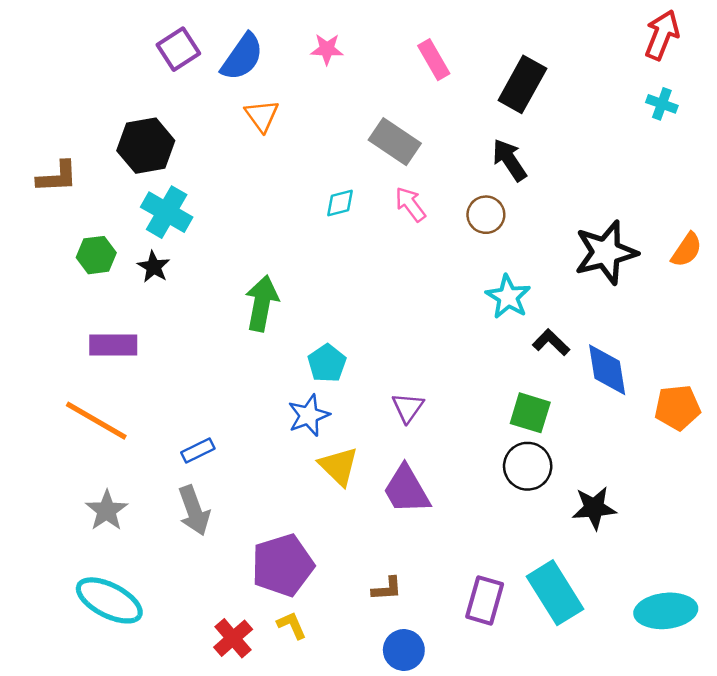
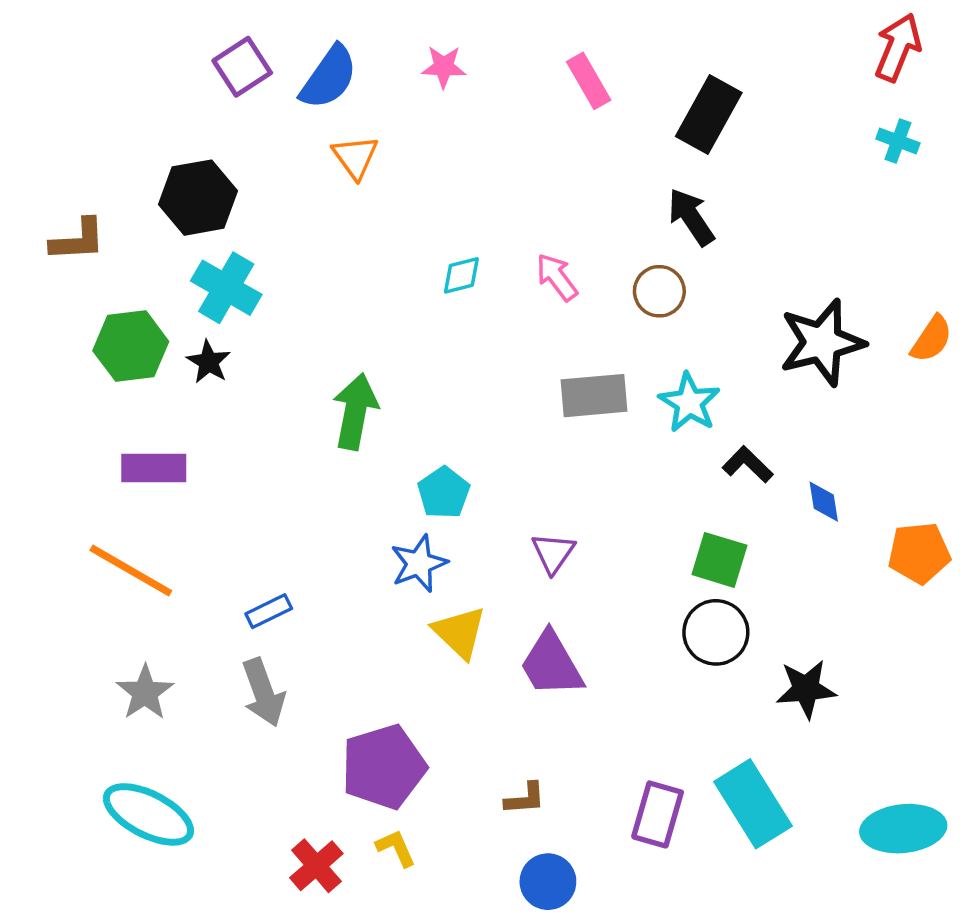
gray rectangle: (395, 142) -> (594, 396), moved, turned -39
green hexagon: (96, 255) -> (131, 346), size x1.4
blue diamond: (607, 370) -> (824, 502), size x0.6

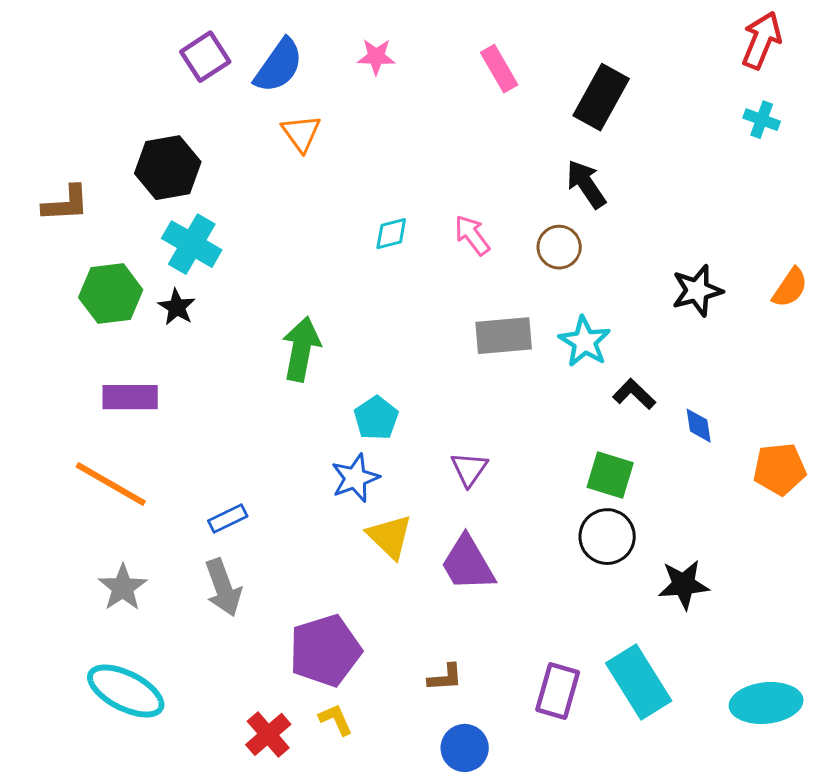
black star: (822, 343) -> (697, 291), size x0.7

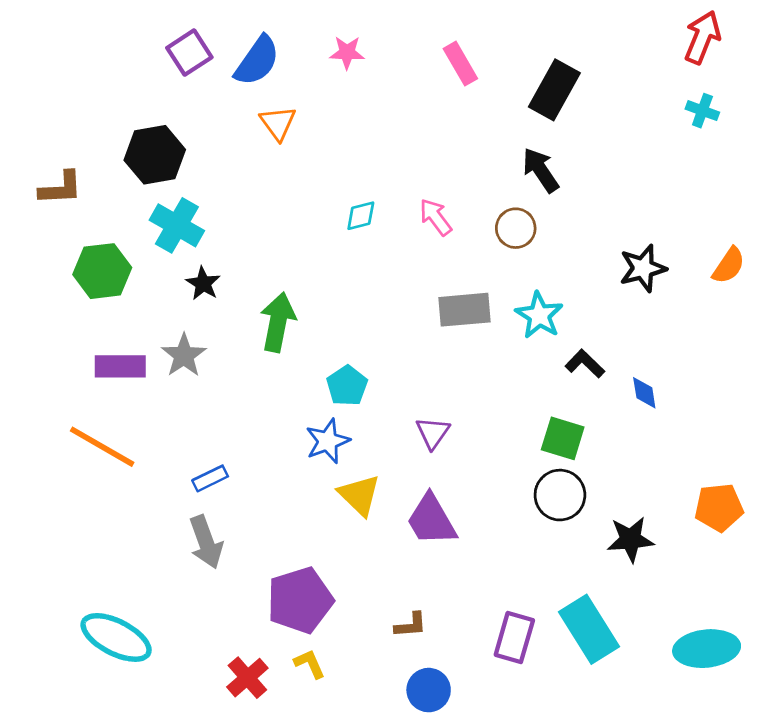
black star: (177, 307) -> (203, 283), moved
orange pentagon: (780, 469) -> (719, 507), moved
gray star: (123, 588) -> (184, 355), moved

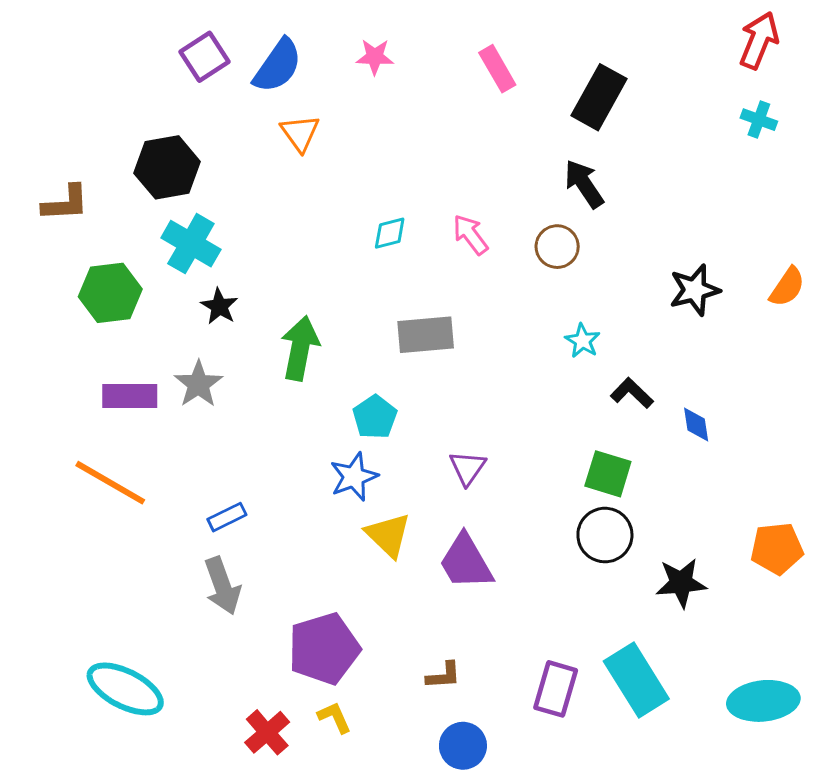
gray rectangle: (465, 310) -> (426, 335), moved
cyan star: (539, 315) -> (583, 341), size x0.7

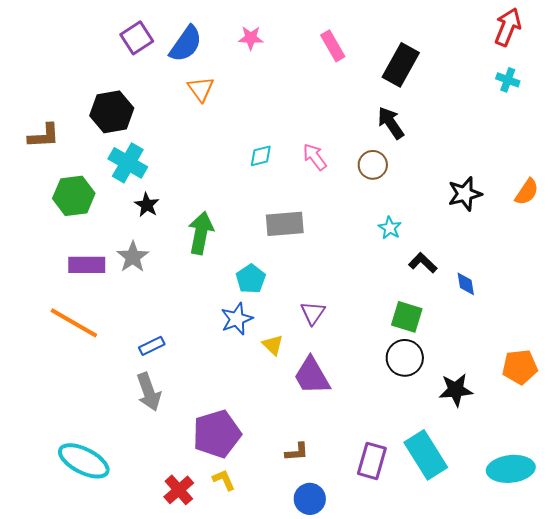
yellow triangle: (388, 535) -> (273, 345), moved, size x0.7

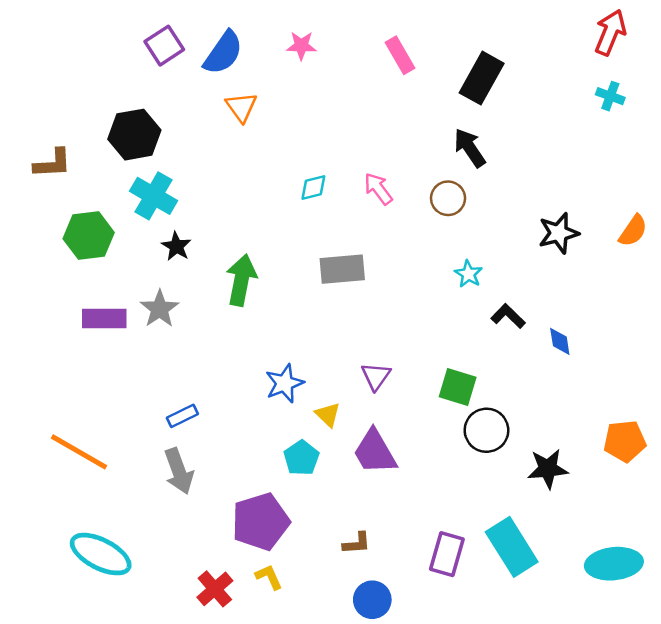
cyan pentagon: (251, 279) -> (301, 458), moved
green square: (407, 317) -> (458, 387), moved
orange line: (74, 323) -> (79, 452), moved

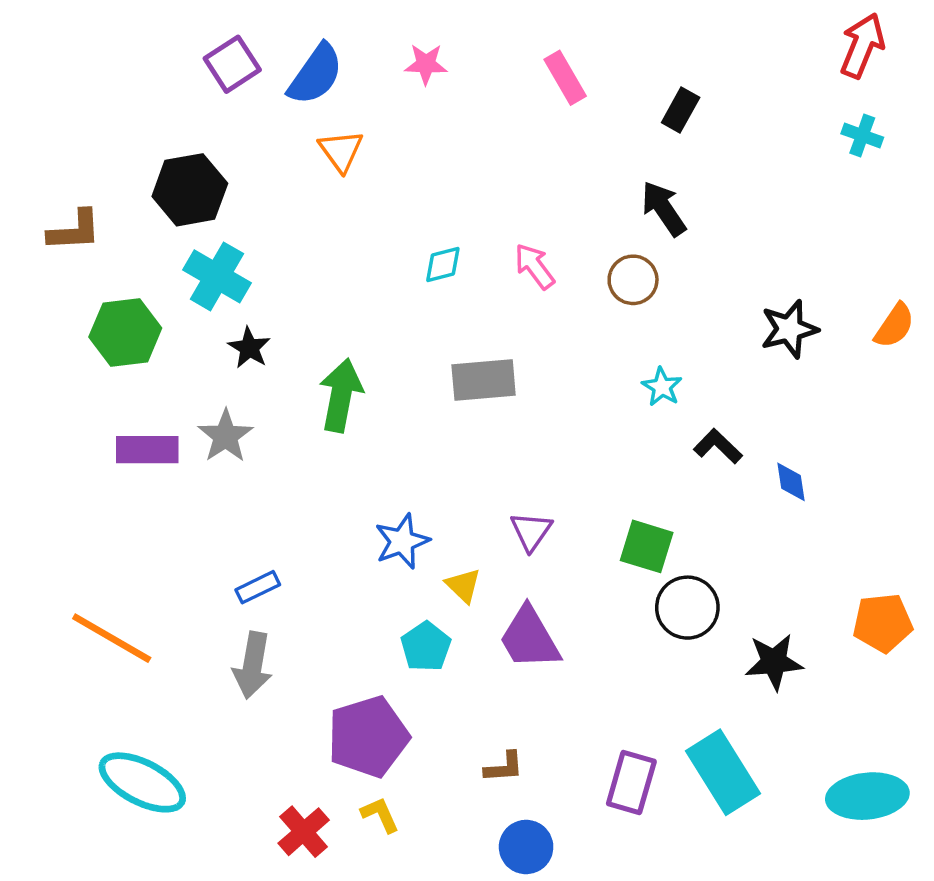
black rectangle: (482, 78) -> (681, 110), size x0.6
gray arrow: (179, 471) -> (253, 665), turned 30

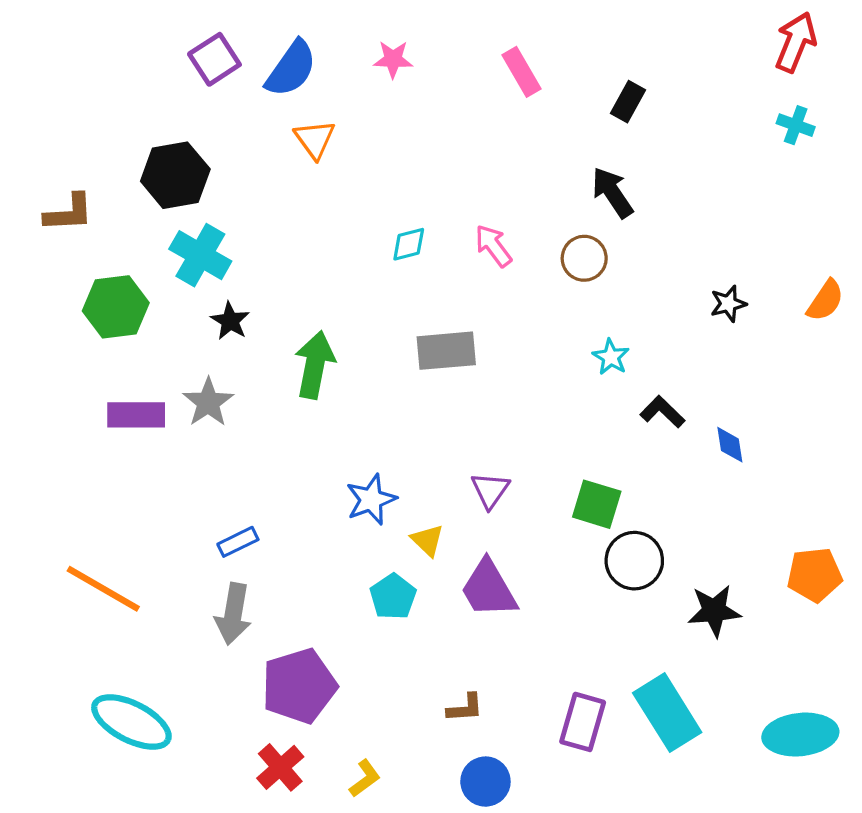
black star: (789, 329) -> (728, 304), size x0.7
purple pentagon: (368, 737) -> (299, 686), moved
yellow L-shape: (380, 815) -> (365, 778), moved, turned 78

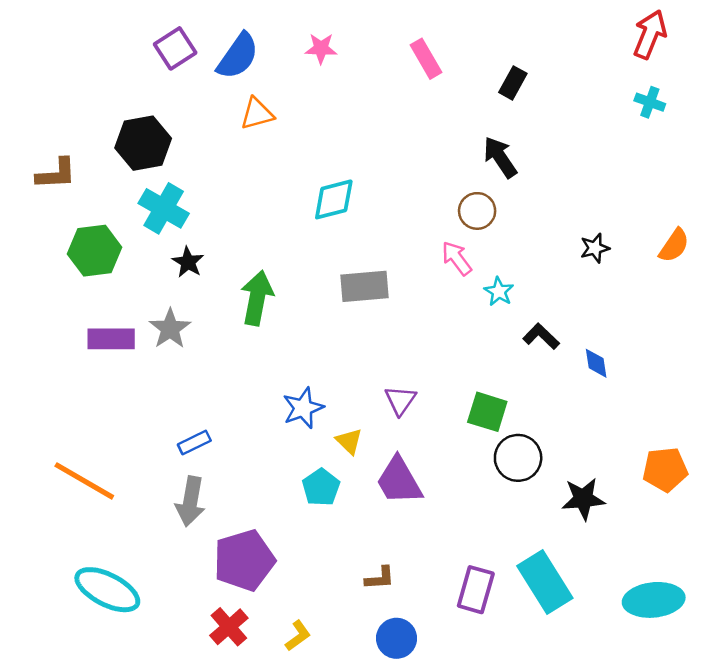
orange triangle: (315, 139) -> (257, 114), turned 51
cyan diamond: (409, 244) -> (334, 199), size x1.5
pink arrow: (493, 246) -> (457, 258), moved

